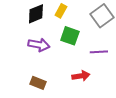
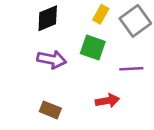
yellow rectangle: (61, 11) -> (101, 14), moved

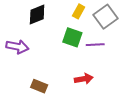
purple arrow: (52, 59) -> (17, 47), moved
purple line: (131, 69) -> (95, 45), moved

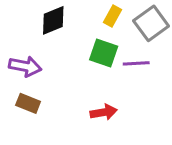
red arrow: (84, 79) -> (104, 112), moved
brown rectangle: (39, 86) -> (28, 103), moved

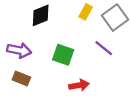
green square: (104, 53) -> (63, 55), moved
purple line: (136, 63) -> (104, 48), turned 42

